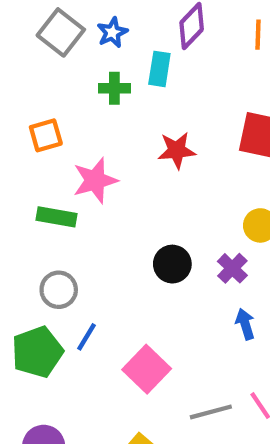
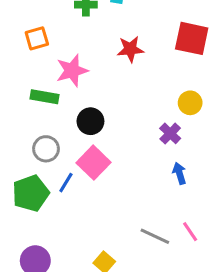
black circle: (172, 264) -> (90, 121), moved
pink square: (147, 369) -> (94, 163), moved
gray line: (211, 412) -> (155, 236), turned 40

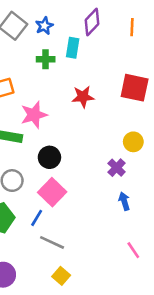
blue line: (66, 183) -> (37, 218), moved
gray line: (155, 236) -> (52, 242), moved

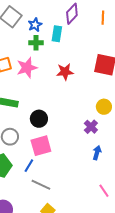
blue star: (44, 26) -> (35, 25), moved
pink star: (34, 115) -> (27, 68), moved
pink square: (52, 192) -> (41, 146), turned 30
blue arrow: (124, 201) -> (97, 153), turned 32

